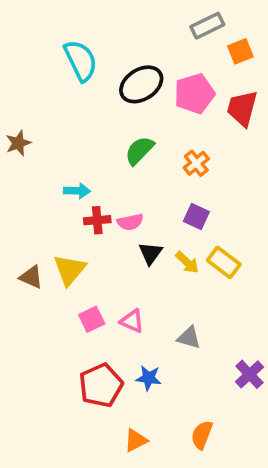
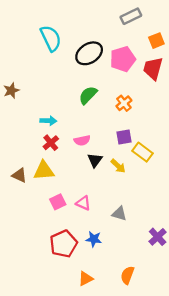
orange square: (240, 51) -> (156, 41), moved
purple square: (196, 217) -> (124, 137), turned -35
red cross: (97, 220) -> (51, 143), moved, turned -35
yellow rectangle: (224, 262) -> (143, 152), moved
yellow triangle: (70, 270) -> (44, 171), turned 45

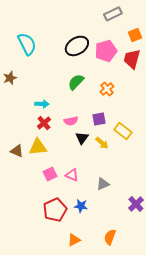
cyan semicircle: (51, 38) -> (27, 44), moved
purple square: (124, 137) -> (99, 119), moved
gray triangle: (119, 214) -> (103, 184), turned -40

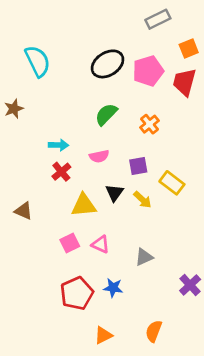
pink semicircle: (71, 121) -> (99, 156), moved
yellow triangle: (38, 147) -> (84, 205), moved

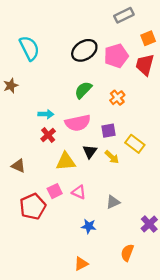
pink semicircle: (99, 156) -> (78, 123), size x1.6
red pentagon: (77, 293) -> (33, 206), moved
orange semicircle: (154, 331) -> (127, 253), moved

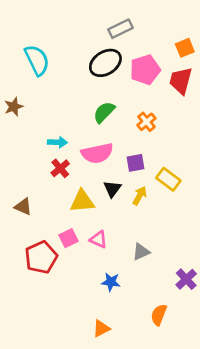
gray rectangle: (124, 15) -> (120, 29), moved
yellow arrow: (112, 157) -> (140, 196), turned -104

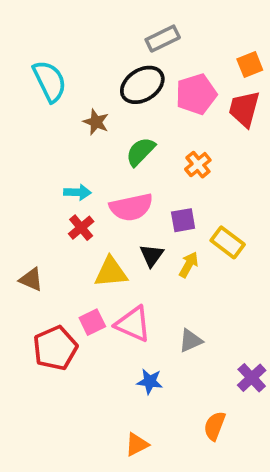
brown star: (14, 107) -> (96, 122), moved, turned -30
pink triangle: (99, 239) -> (133, 324), size x1.5

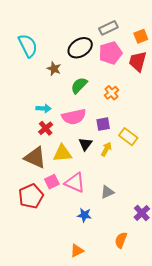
gray rectangle: (163, 39) -> (108, 28), moved
brown triangle: (31, 280) -> (35, 158), moved, size x1.6

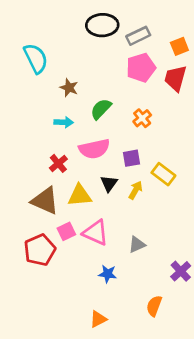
black ellipse: (80, 48) -> (102, 25), moved, turned 30
cyan arrow: (44, 108) -> (64, 122), moved

